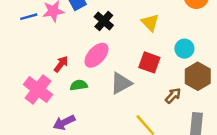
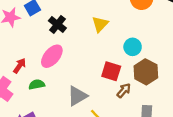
yellow triangle: (150, 23) -> (100, 24), turned 30
red square: (149, 62) -> (111, 71), moved
gray triangle: (121, 83) -> (77, 96), moved

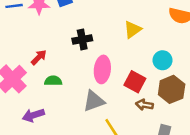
black cross: (57, 24) -> (82, 39), moved, turned 30
pink ellipse: (52, 56) -> (102, 69), moved, turned -45
brown arrow: (124, 91) -> (144, 105), turned -133

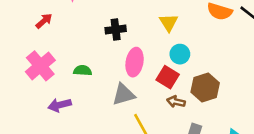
yellow triangle: (133, 30) -> (169, 23), turned -30
red arrow: (39, 57) -> (44, 21), moved
cyan circle: (163, 60) -> (180, 54), moved

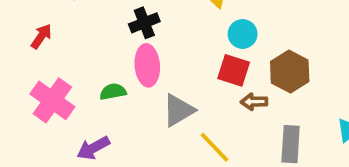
pink ellipse: (135, 62) -> (147, 65), moved

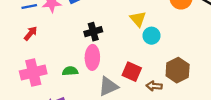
cyan circle: (243, 34) -> (152, 36), moved
red square: (234, 70) -> (132, 72), moved
pink cross: (52, 100) -> (33, 72), turned 35

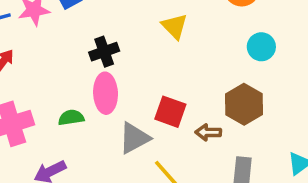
cyan circle: (152, 36) -> (261, 47), moved

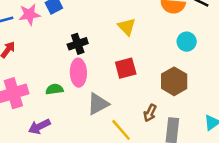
red square: (170, 112) -> (126, 68), moved, turned -35
brown arrow: (208, 132) -> (150, 113), moved, turned -66

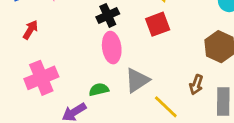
red square: (126, 68) -> (158, 24), moved
green semicircle: (54, 89) -> (99, 90), moved

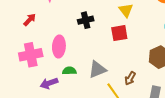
pink ellipse: (112, 48) -> (59, 46), moved
brown arrow: (196, 85) -> (130, 78), moved

